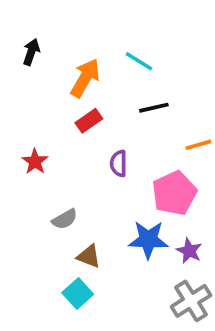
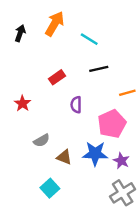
orange arrow: (85, 78) -> (55, 24), moved
brown triangle: (89, 256) -> (64, 157), moved

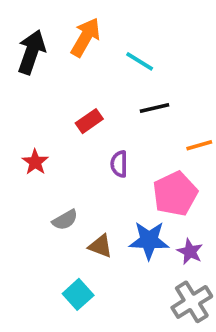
black arrow: (20, 33) -> (31, 52), size x1.6

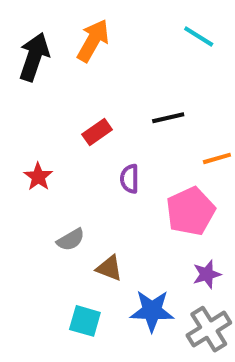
cyan line: (140, 61) -> (199, 37), moved
blue star: (149, 240) -> (152, 311), moved
purple star: (190, 252) -> (207, 274), turned 30
cyan square: (78, 294) -> (85, 321), turned -32

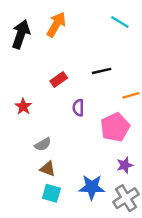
brown triangle: (109, 268) -> (48, 169), moved

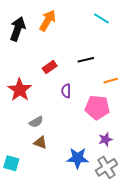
red star: (23, 106) -> (20, 90), size x1.6
pink pentagon: (115, 127) -> (97, 107), turned 30
cyan square: (51, 193) -> (11, 163), moved

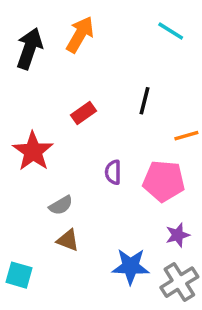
black line: (86, 60) -> (145, 101), turned -63
purple semicircle: (66, 91) -> (113, 172), moved

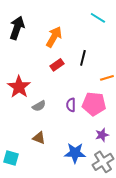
orange arrow: (80, 35) -> (54, 37), moved
red rectangle: (83, 113) -> (57, 65), moved
purple semicircle: (113, 172) -> (71, 105), moved
gray semicircle: (61, 205) -> (39, 106), moved

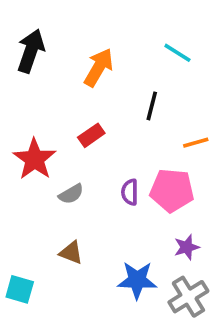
cyan line: (98, 18) -> (177, 53), moved
red rectangle: (57, 65) -> (91, 135), moved

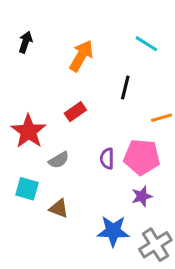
black arrow: (31, 51) -> (25, 42), size x0.6
purple star: (187, 247) -> (142, 196), moved
cyan square: (20, 289) -> (27, 189), moved

